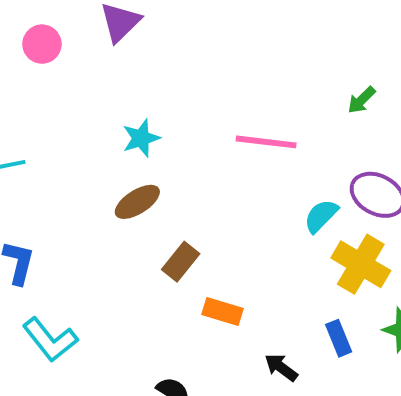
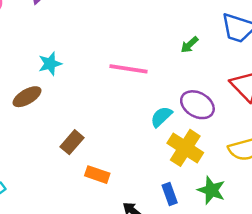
brown ellipse: (137, 202) -> (27, 97), moved

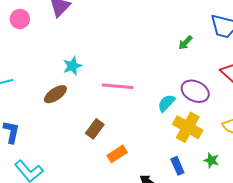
pink line: (129, 69) -> (118, 86), moved
orange rectangle: (97, 175) -> (117, 154), turned -48
green star: (211, 190) -> (211, 160), size x0.7

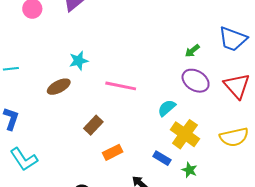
purple ellipse: (195, 91) -> (196, 81), moved
green star: (211, 160) -> (189, 170), moved
blue rectangle: (177, 166) -> (162, 158), moved, turned -42

